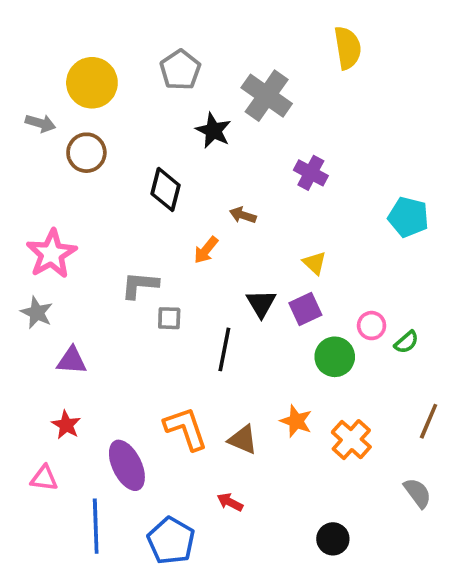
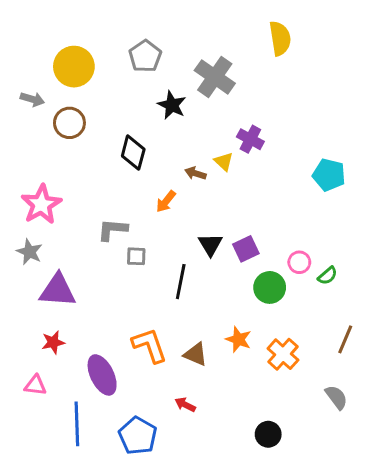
yellow triangle: (315, 263) -> (224, 161), moved
purple triangle: (72, 360) -> (58, 290), size x1.5
red star: (66, 425) -> (53, 342), turned 30

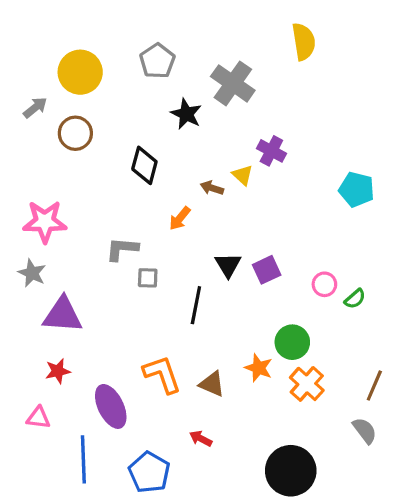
gray arrow: (32, 99) -> (35, 108), turned -55
pink star: (41, 204) -> (45, 222), turned 30
green circle: (270, 287) -> (292, 342), moved
brown line: (345, 339) -> (374, 386), moved
black circle: (268, 434) -> (291, 471), size x1.8

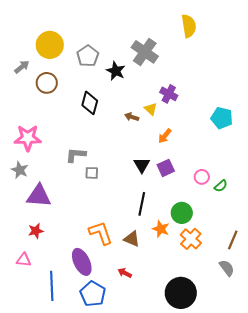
gray pentagon: (157, 61) -> (88, 56), moved
orange arrow: (180, 218) -> (165, 136), moved
black line: (196, 305) -> (142, 204), moved
purple ellipse: (111, 406) -> (82, 262), moved

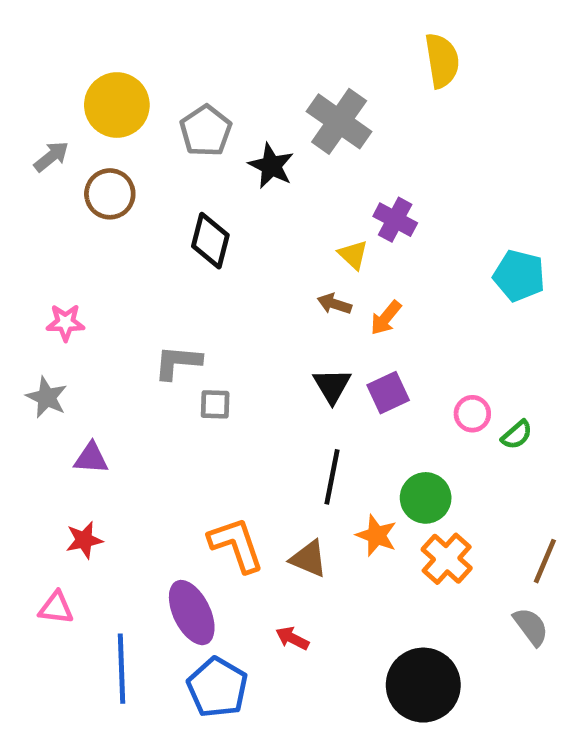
brown arrow: (132, 117) -> (334, 304), moved
pink star: (28, 138) -> (65, 323), size x0.6
purple triangle: (39, 196) -> (91, 458), size x0.6

